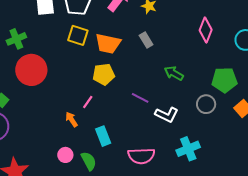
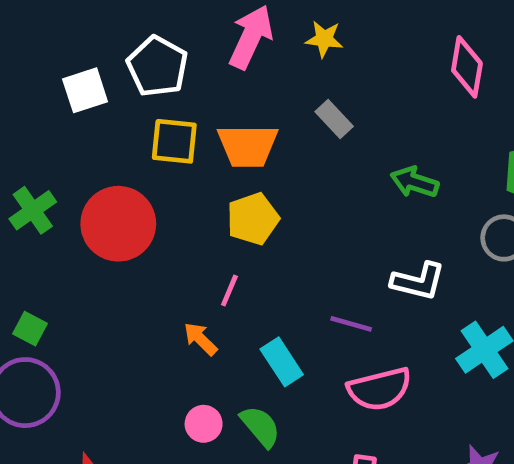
green cross: (16, 39) -> (33, 210), moved
red circle: (31, 70) -> (118, 224), moved
purple line: (140, 98) -> (351, 324), moved

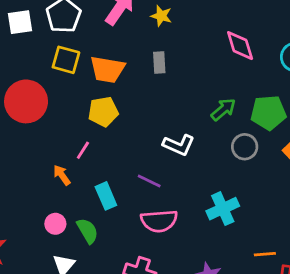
pink diamond: (467, 67) -> (240, 46), turned -36
gray rectangle: (334, 119) -> (159, 62), turned 30
green arrow: (414, 182) -> (223, 109), moved, turned 112
white L-shape: (418, 281) -> (179, 145), moved

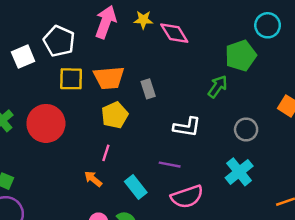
pink diamond: (240, 46) -> (174, 33), moved
gray rectangle: (159, 62) -> (148, 89), moved
green pentagon: (268, 113) -> (241, 56), moved
gray circle: (245, 147) -> (246, 129), moved

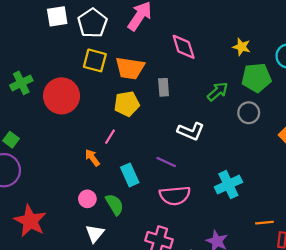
yellow star: (143, 20) -> (242, 47), moved
pink diamond: (174, 33) -> (184, 47), moved
white square: (23, 57) -> (57, 16), moved
green arrow: (218, 86) -> (218, 92), moved
gray circle: (246, 129) -> (249, 113), moved

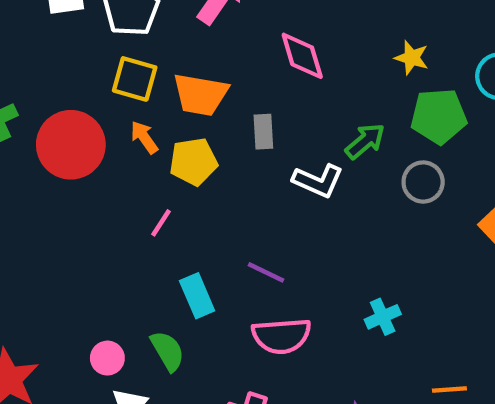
white L-shape: (191, 131) -> (318, 181), moved
orange arrow: (92, 158) -> (144, 137), moved
cyan cross: (228, 185) -> (383, 317), size x0.7
pink circle: (87, 199) -> (107, 358), moved

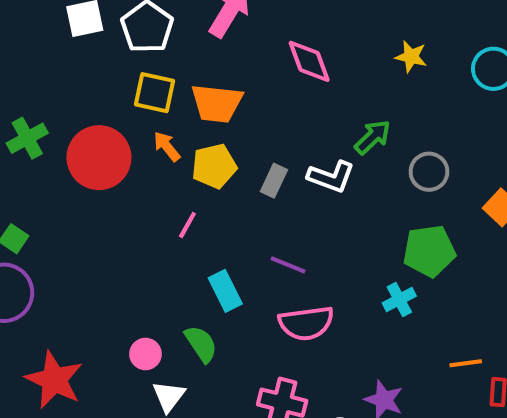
green pentagon: (439, 116) -> (429, 251), moved
gray rectangle: (263, 132) -> (274, 181), moved, turned 32

